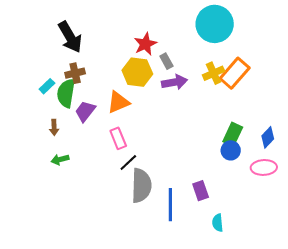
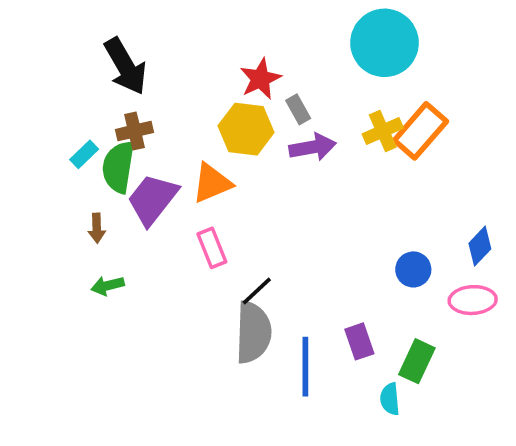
purple trapezoid: (85, 111) -> (152, 199), size x1.4
green rectangle: (233, 134) -> (417, 361), moved
black line: (128, 162) -> (257, 291), moved

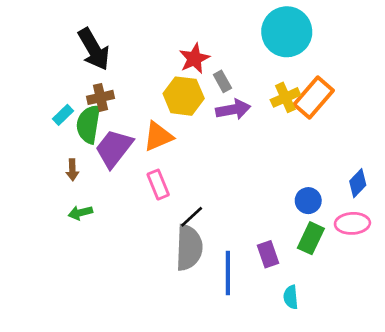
green rectangle: (417, 361) -> (311, 238), moved

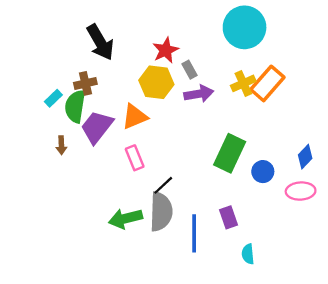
black arrow: (94, 49) -> (100, 42), moved
green arrow: (80, 213) -> (125, 218), moved, size x1.6
green rectangle: (311, 238) -> (230, 153), moved, size x1.4

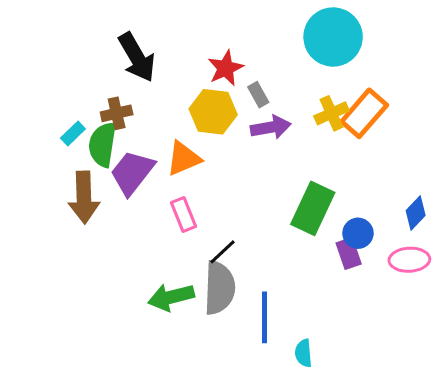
brown arrow: (61, 145) -> (84, 197), size x2.0
purple rectangle: (228, 217) -> (349, 253), moved
cyan semicircle: (248, 254) -> (303, 353), moved

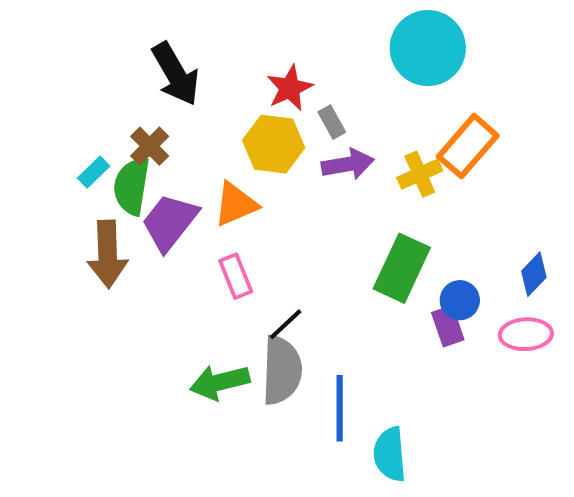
brown cross: (117, 113) -> (150, 146), turned -32
yellow cross: (331, 113) -> (420, 174), moved
cyan semicircle: (303, 353) -> (390, 454), size x1.5

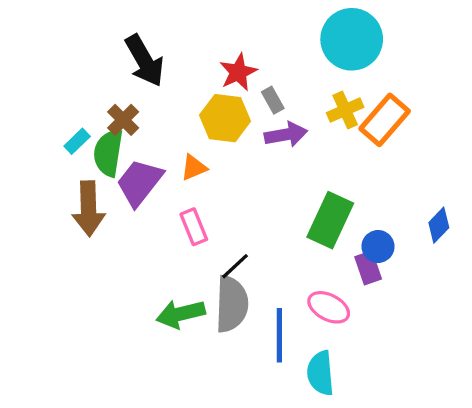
yellow cross: (420, 174) -> (345, 110), moved
orange triangle: (236, 204) -> (194, 168), size x0.7
pink ellipse: (526, 334) -> (329, 307), moved, turned 30

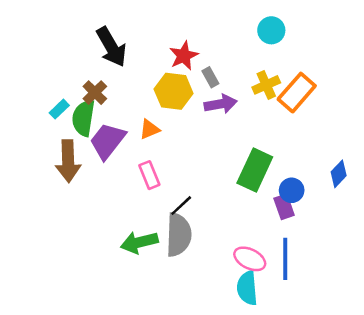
cyan circle: (352, 39) -> (271, 30), size x0.6
pink ellipse: (329, 307) -> (250, 259), moved
blue line: (279, 335) -> (285, 259), moved

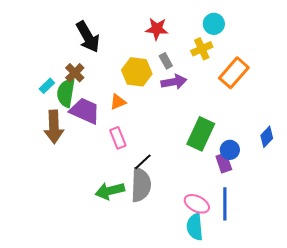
red star: (184, 56) -> (157, 29), moved, turned 30
yellow cross: (266, 85) -> (202, 49), moved
purple trapezoid: (108, 141) -> (85, 111), turned 76

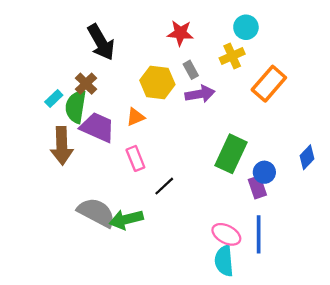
gray semicircle: (141, 185) -> (96, 212), moved, turned -64

